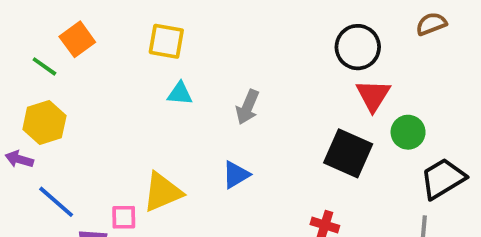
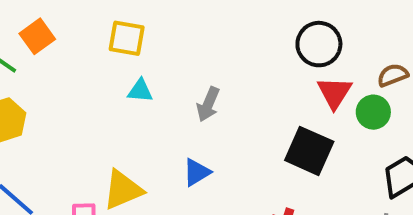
brown semicircle: (431, 24) -> (393, 75), moved
green circle: (408, 132) -> (373, 112), moved

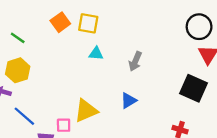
orange square: (37, 36) -> (60, 22), moved

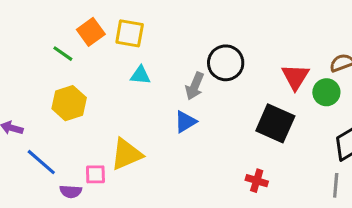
black circle: (199, 27) -> (226, 63), moved
green line: (18, 38) -> (63, 54), moved
yellow hexagon: (18, 70) -> (69, 103), moved
blue triangle: (129, 101) -> (185, 122), moved

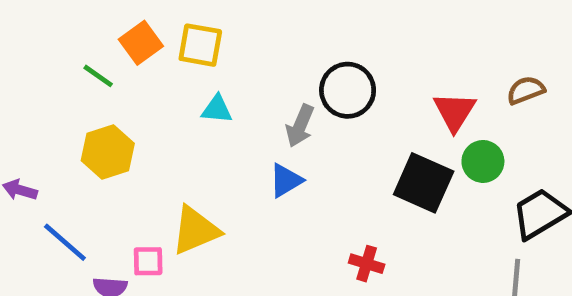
green circle: (326, 92) -> (483, 161), moved
red cross: (257, 181) -> (367, 264), moved

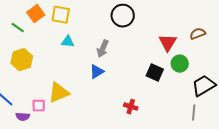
black circle: (348, 90) -> (123, 16), moved
black square: (424, 183) -> (155, 73), size x0.7

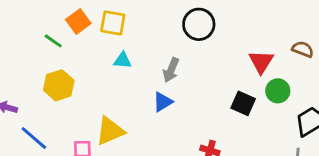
brown semicircle: (198, 34) -> (303, 49), turned 42

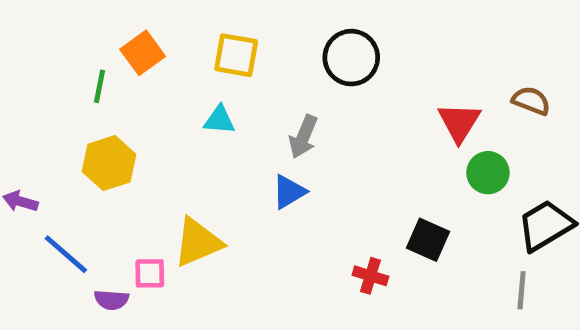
yellow square: (113, 23) -> (236, 55), moved
green line: (53, 41) -> (99, 86), turned 66
black square: (243, 103) -> (428, 240), moved

